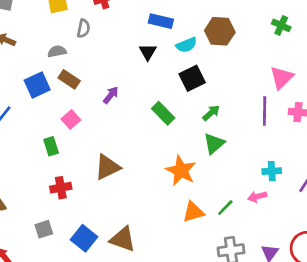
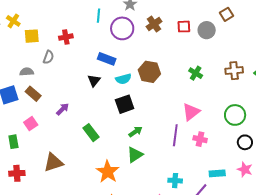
green rectangle: (163, 113) -> (91, 133), moved

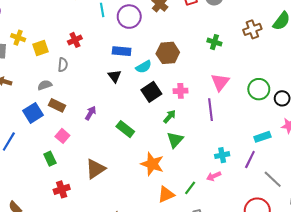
green circle: (235, 115) -> (259, 89), moved
pink cross: (200, 139) -> (181, 91), moved

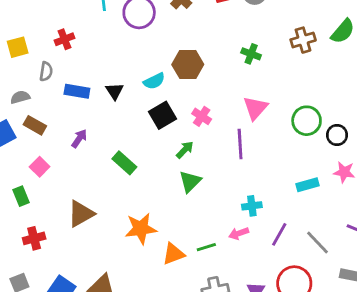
blue rectangle: (122, 51) -> (77, 91), moved
pink cross: (181, 91) -> (202, 116), turned 32
purple line: (250, 159) -> (279, 234), moved
orange star: (152, 164) -> (141, 229), moved, turned -30
green line: (190, 188) -> (206, 247), turned 32

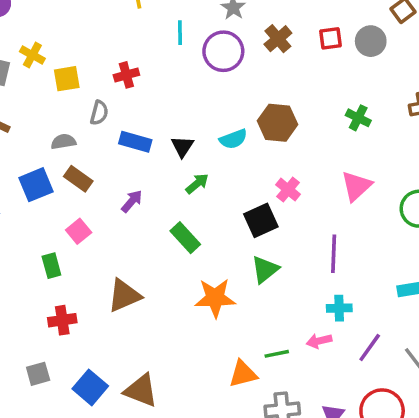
black square: (162, 115) -> (261, 220), moved
purple line: (240, 144) -> (334, 254), moved
green arrow: (185, 150) -> (197, 184), moved
orange star: (141, 229) -> (215, 298), moved
orange triangle: (173, 254) -> (243, 374), moved

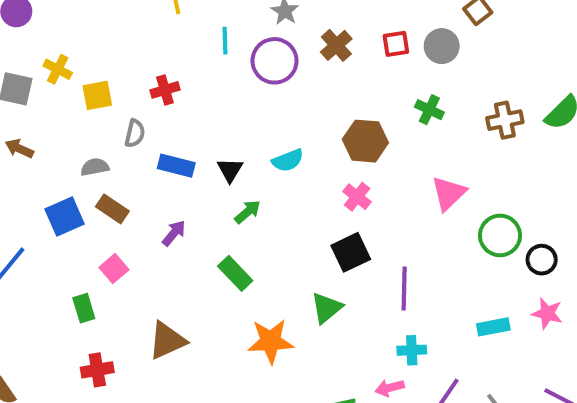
green cross: (358, 118) -> (429, 110), moved
brown hexagon: (278, 123) -> (365, 141), moved
pink triangle: (356, 186) -> (449, 193), moved
pink cross: (288, 190) -> (357, 197), moved
black square: (261, 220) -> (351, 252), moved

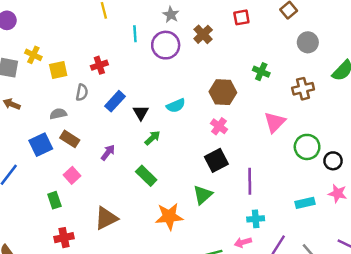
red square: (396, 44) -> (241, 17), moved
gray circle: (442, 46) -> (308, 42), moved
brown cross: (505, 120) -> (303, 89), moved
blue rectangle: (176, 166) -> (115, 101), moved, turned -60

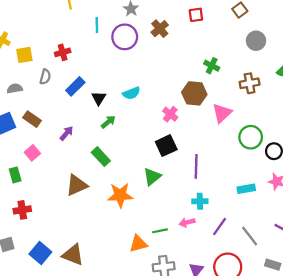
brown hexagon: (223, 92) -> (194, 93), moved
gray semicircle: (58, 114) -> (15, 88), moved
brown triangle: (106, 218) -> (77, 185), moved

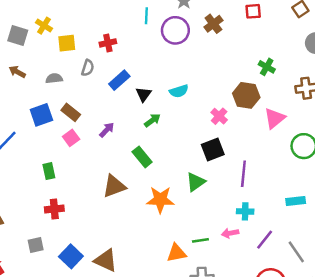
pink square: (32, 153) -> (71, 138), moved

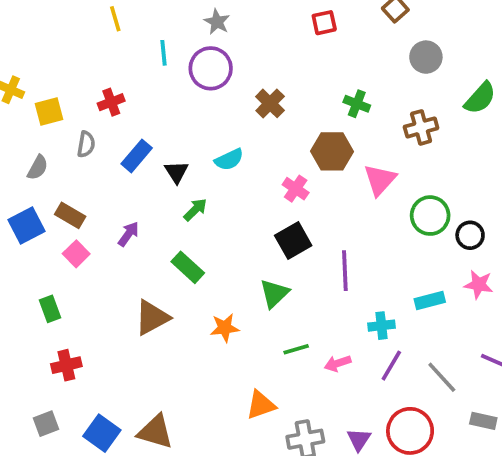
brown cross: (213, 24) -> (270, 103), moved
gray semicircle: (54, 78) -> (38, 168), turned 133
orange star: (160, 200) -> (225, 328), size x0.7
cyan cross: (245, 211) -> (381, 326), moved
green line: (200, 240) -> (296, 349), moved

